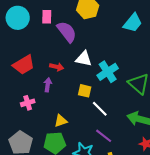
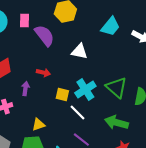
white triangle: (84, 59) -> (79, 52), moved
red arrow: (57, 67) -> (43, 73), moved
cyan cross: (108, 72) -> (85, 90), moved

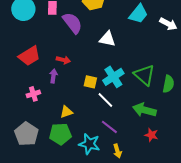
red arrow: (43, 73) -> (63, 60), moved

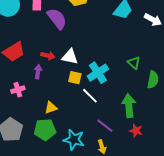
white triangle: (107, 39) -> (70, 57), moved
green triangle: (144, 75) -> (134, 63), moved, size x0.6
green arrow: (144, 110) -> (129, 106), turned 70
purple line: (109, 127) -> (105, 126), moved

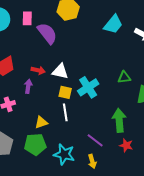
green triangle: (134, 63) -> (124, 77), turned -48
white line: (90, 96) -> (65, 112), moved, turned 36

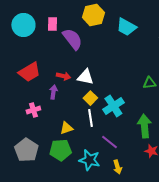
cyan trapezoid: (113, 24) -> (126, 27), moved, turned 80
cyan cross: (88, 87) -> (113, 106), moved
yellow square: (65, 92) -> (90, 98), turned 32
purple line: (95, 140) -> (109, 142), moved

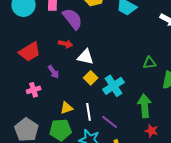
red arrow: (63, 76) -> (66, 44), moved
purple arrow: (53, 92) -> (54, 72), turned 136
white line: (90, 118) -> (89, 112), moved

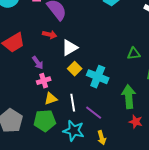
white triangle: (86, 57) -> (70, 48), turned -42
cyan cross: (114, 86) -> (98, 77), turned -35
pink cross: (34, 90) -> (44, 81), moved

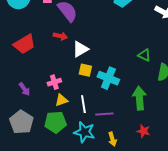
green triangle: (134, 54) -> (144, 55), turned 32
purple arrow: (38, 63) -> (24, 89), moved
yellow square: (75, 69) -> (85, 70), turned -32
purple line: (94, 113) -> (104, 114), turned -42
red star: (136, 122) -> (143, 131), moved

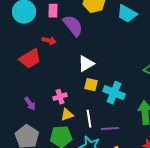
red arrow: (60, 36) -> (49, 41), moved

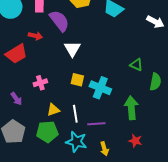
white triangle: (86, 64) -> (72, 49), moved, turned -30
pink cross: (60, 97) -> (40, 83), moved

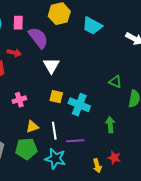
green arrow: (131, 108) -> (110, 125), size x0.7
yellow arrow: (104, 149) -> (97, 166), moved

